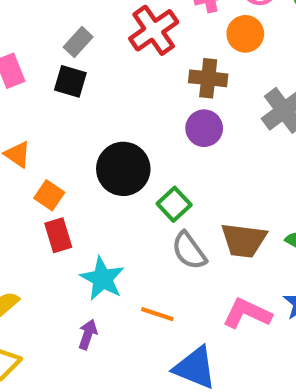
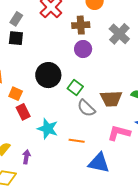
purple arrow: (88, 334) -> (26, 157), moved

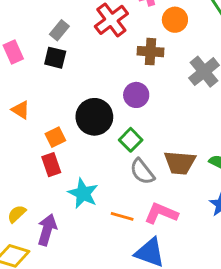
purple circle: (83, 49) -> (136, 95), moved
orange square: (16, 94) -> (55, 137), moved, turned 32
pink L-shape: (119, 133) -> (161, 213), moved
purple arrow: (26, 157) -> (47, 230), size x1.5

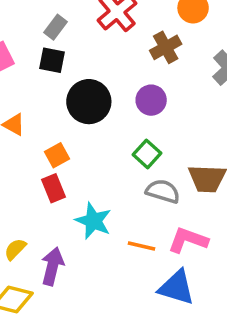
brown cross: (151, 52) -> (166, 47), turned -30
black circle: (94, 117) -> (89, 102), moved
gray semicircle: (142, 172) -> (163, 191), turned 148

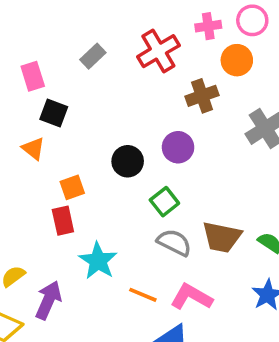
black square: (52, 60) -> (54, 113), moved
black circle: (89, 102) -> (128, 161), moved, size x0.7

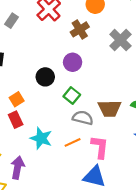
orange line: (143, 295) -> (73, 142), moved, turned -35
pink L-shape: (191, 297) -> (100, 147), turned 80

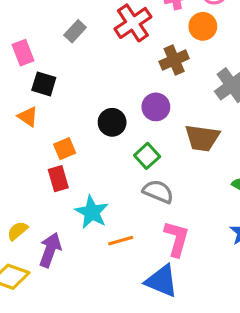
brown trapezoid: (110, 109) -> (202, 138), moved
orange line: (73, 142) -> (121, 241), moved

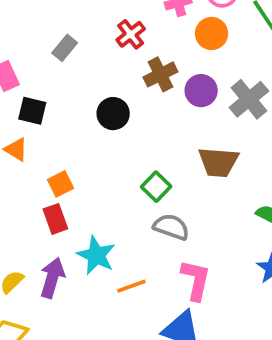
red cross: (133, 23) -> (131, 34), size x0.7
brown cross: (174, 60) -> (160, 74), moved
purple circle: (156, 107) -> (201, 91), moved
black circle: (112, 122) -> (113, 114), moved
purple arrow: (50, 250) -> (52, 278), moved

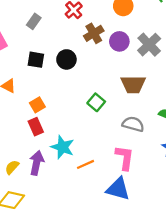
black square: (32, 111) -> (36, 60), moved
gray semicircle: (171, 227) -> (133, 124), moved

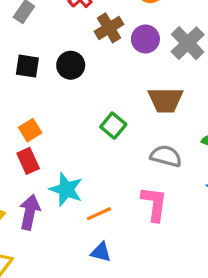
blue triangle: (118, 189) -> (101, 252), moved, size x0.6

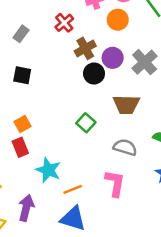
black circle: (71, 65) -> (94, 74), moved
purple arrow: (30, 212) -> (26, 208), moved
blue triangle: (101, 252) -> (73, 219), size x1.6

